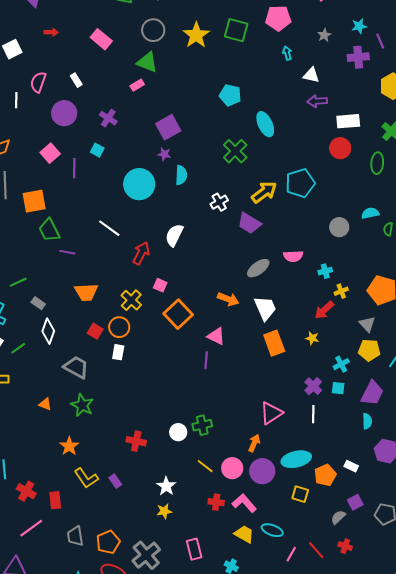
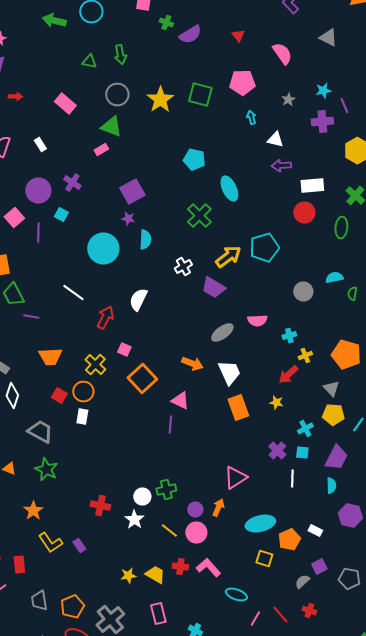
purple circle: (64, 113) -> (38, 190), moved
white line: (313, 414) -> (292, 478), moved
purple circle: (262, 471) -> (195, 510), moved, size x0.6
white star: (166, 486) -> (134, 520), moved
yellow trapezoid: (244, 534) -> (155, 574), moved

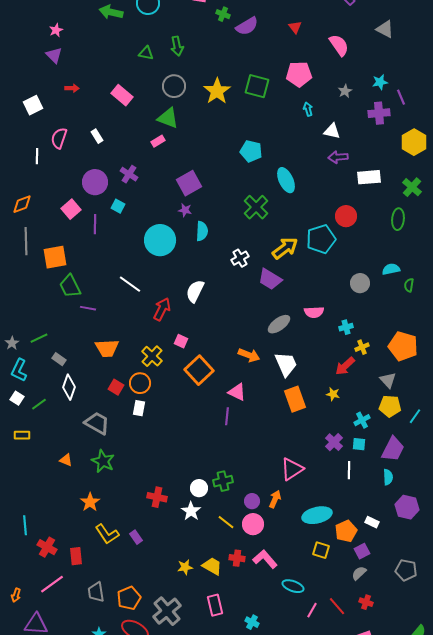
red circle: (304, 212) -> (346, 216), moved
purple square: (319, 566) -> (362, 551), moved

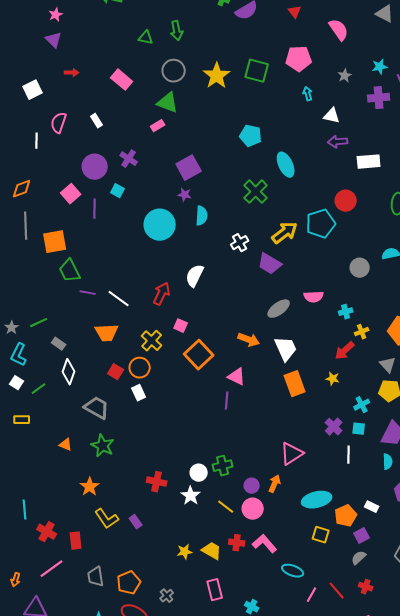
white line: (130, 284) -> (119, 299), moved
white rectangle: (139, 408) -> (139, 393), turned -35
gray cross: (167, 611) -> (167, 596), size x0.5

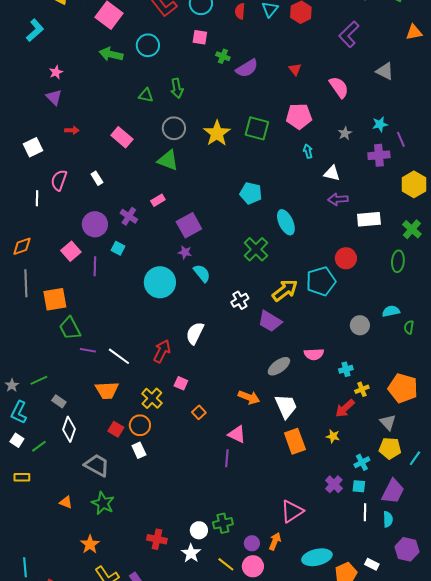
pink rectangle: (158, 126) -> (158, 200), moved
cyan semicircle: (202, 216) -> (202, 273), turned -42
orange square: (199, 355) -> (199, 412), size x0.5
white line: (349, 455) -> (365, 512), moved

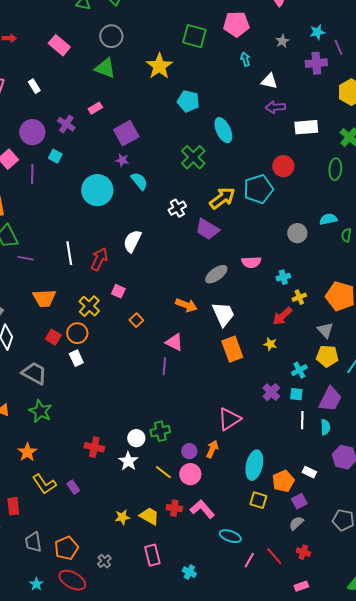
yellow star: (217, 133) -> (159, 66), moved
white line: (119, 356) -> (69, 253), moved, turned 45
cyan ellipse: (317, 557) -> (254, 465), turned -64

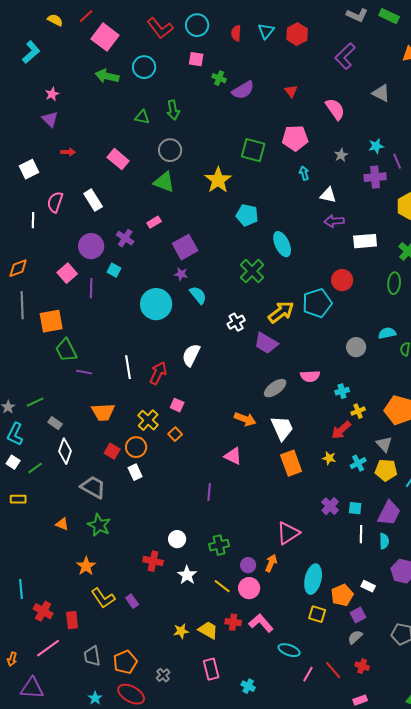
white rectangle: (34, 86) -> (93, 200), size x1.5
orange square: (136, 320) -> (175, 434), moved
purple line: (164, 366) -> (209, 492), moved
cyan cross: (299, 370) -> (358, 463), moved
white circle: (136, 438) -> (177, 539), moved

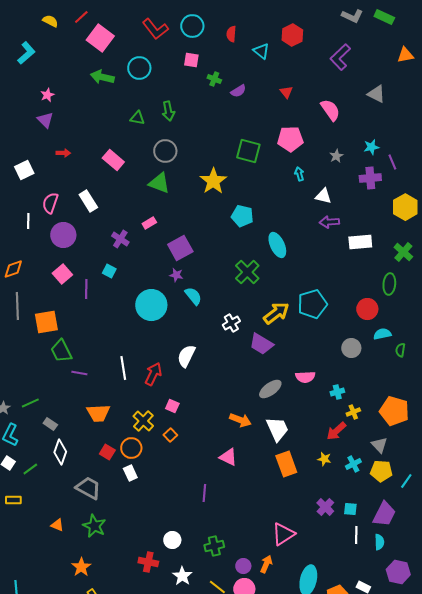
cyan triangle: (266, 31) -> (261, 51), moved, turned -30
purple semicircle: (243, 90) -> (238, 91), size x0.7
purple circle: (91, 246) -> (63, 235), moved
red circle: (342, 280) -> (367, 309), moved

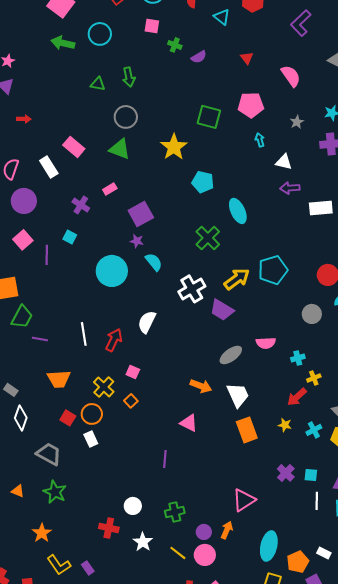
pink rectangle: (113, 160) -> (74, 147), moved
white cross: (231, 323) -> (192, 289), size x1.5
green trapezoid: (61, 351) -> (22, 317), turned -125

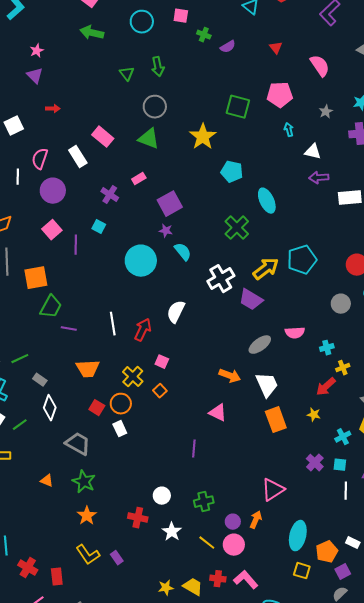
cyan circle: (100, 34) -> (142, 22), moved
green triangle: (98, 84) -> (127, 74), turned 42
cyan cross: (314, 430) -> (343, 437), moved
orange star: (42, 533) -> (87, 516), moved

